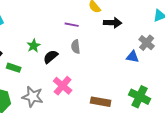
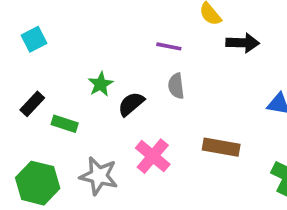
brown rectangle: (101, 102) -> (221, 147), moved

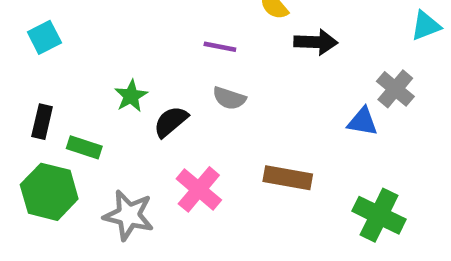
gray semicircle: (176, 86) -> (229, 98), turned -65
black rectangle: (32, 104) -> (42, 122), turned -30
green hexagon: (38, 183) -> (49, 192), moved

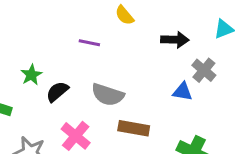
black arrow: (316, 42) -> (175, 40), moved
gray semicircle: (229, 98) -> (108, 95), moved, size x1.5

